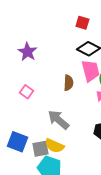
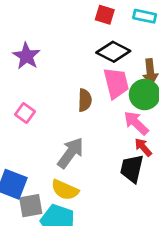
gray arrow: (58, 120) -> (71, 153), turned 85
gray square: (40, 149) -> (31, 206), moved

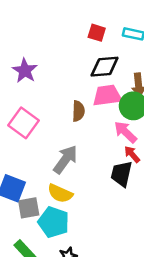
black diamond: (113, 52) -> (105, 67), turned -32
pink trapezoid: (116, 83) -> (107, 95), turned -84
pink square: (25, 113) -> (24, 123), size x1.6

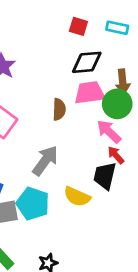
yellow semicircle: (60, 193) -> (77, 197), moved
cyan pentagon: (54, 222) -> (33, 204), moved

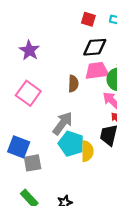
yellow semicircle: (77, 197) -> (87, 151), turned -114
cyan pentagon: (33, 204) -> (71, 144), moved

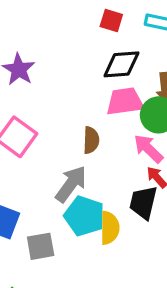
brown semicircle: (73, 84) -> (91, 140), moved
gray square: (33, 163) -> (41, 246), moved

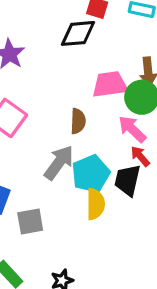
black diamond: (121, 64) -> (78, 33), moved
cyan pentagon: (84, 216) -> (91, 174), moved, turned 30

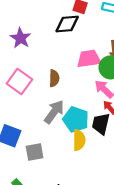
brown semicircle: (78, 121) -> (54, 78), moved
cyan pentagon: (91, 174) -> (76, 119), turned -30

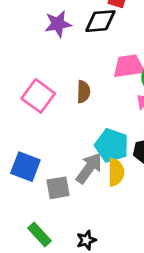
purple star: (20, 38) -> (58, 24), moved, turned 30
gray arrow: (54, 112) -> (89, 168), moved

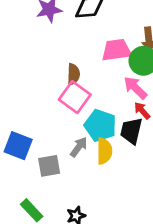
pink square: (38, 96) -> (75, 97), moved
gray arrow: (89, 168) -> (79, 147), size x0.7

